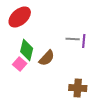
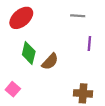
gray line: (73, 39) -> (78, 16), moved
pink square: (20, 64) -> (13, 89), moved

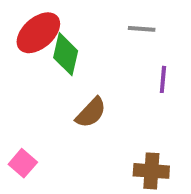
green diamond: (29, 53) -> (66, 54), moved

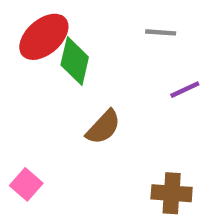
purple line: (163, 79) -> (185, 90), turned 60

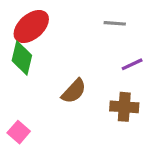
green diamond: (75, 61) -> (22, 58), moved
brown cross: (172, 193) -> (124, 107), moved

